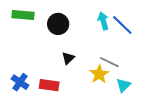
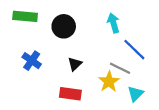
blue line: (122, 25) -> (134, 50), moved
blue cross: (20, 82) -> (32, 61), moved
red rectangle: (49, 85) -> (70, 94), moved

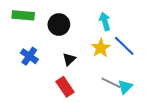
gray line: (120, 68) -> (111, 83), moved
yellow star: (109, 82) -> (101, 48), moved
red rectangle: (70, 94) -> (65, 87), turned 48

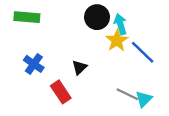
black circle: (59, 25) -> (97, 17), moved
yellow star: (101, 48) -> (117, 41), moved
red rectangle: (65, 87) -> (61, 92), moved

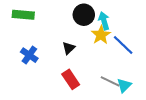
black triangle: (79, 67) -> (69, 48), moved
red rectangle: (61, 92) -> (71, 79), moved

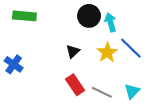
yellow star: (101, 35) -> (107, 52), moved
blue cross: (29, 55) -> (14, 64), moved
gray line: (110, 81) -> (102, 92), moved

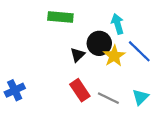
green rectangle: (24, 16) -> (60, 17), moved
black circle: (89, 16) -> (99, 43), moved
blue cross: (14, 64) -> (15, 90), moved, turned 30

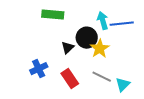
blue line: (139, 51) -> (122, 24), moved, turned -50
blue cross: (15, 90) -> (39, 69), moved
gray line: (108, 98) -> (102, 77), moved

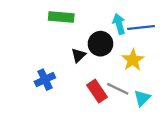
yellow star: (100, 49) -> (133, 60), moved
red rectangle: (70, 79) -> (97, 91), moved

